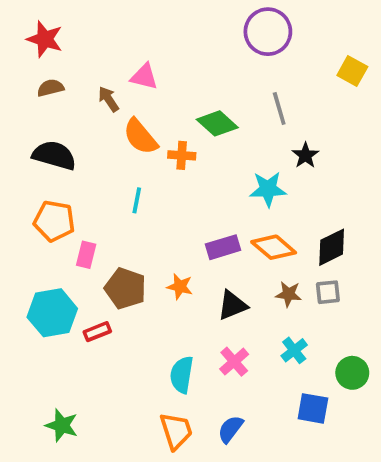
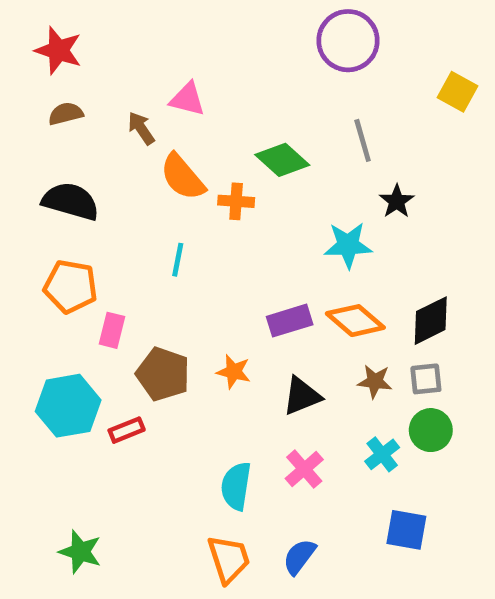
green circle: (352, 373) -> (431, 430), moved

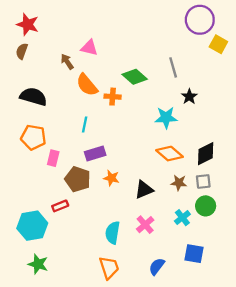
purple circle: (348, 41) -> (200, 20), moved
brown semicircle: (66, 114) -> (22, 51), moved, turned -56
purple rectangle: (290, 321) -> (95, 154), moved
cyan hexagon: (68, 406) -> (32, 226), moved
blue semicircle: (299, 557) -> (157, 266), moved

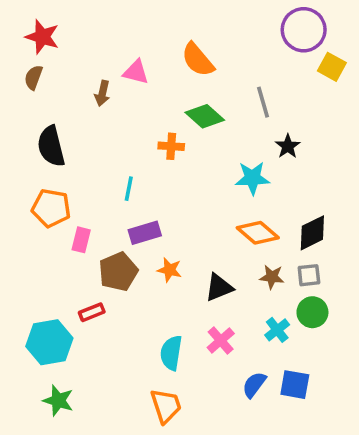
brown arrow: (67, 62) -> (102, 93), turned -133
orange semicircle: (87, 85) -> (198, 60), moved
black semicircle: (33, 97) -> (51, 146), turned -120
brown pentagon: (78, 179) -> (118, 272), turned 30
blue semicircle: (157, 266) -> (254, 385), moved

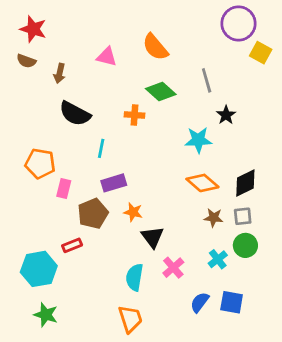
brown semicircle: (33, 77) -> (26, 61), turned -90
brown arrow: (102, 93) -> (60, 73), moved
black semicircle: (51, 146) -> (75, 114), moved, turned -48
black triangle: (219, 288) -> (153, 237), moved, turned -45

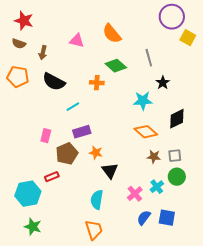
cyan line: (101, 148) -> (73, 107), turned 48
orange pentagon: (40, 164) -> (18, 77), moved
black diamond: (245, 183) -> (177, 119), moved
pink cross: (173, 268) -> (135, 194), moved

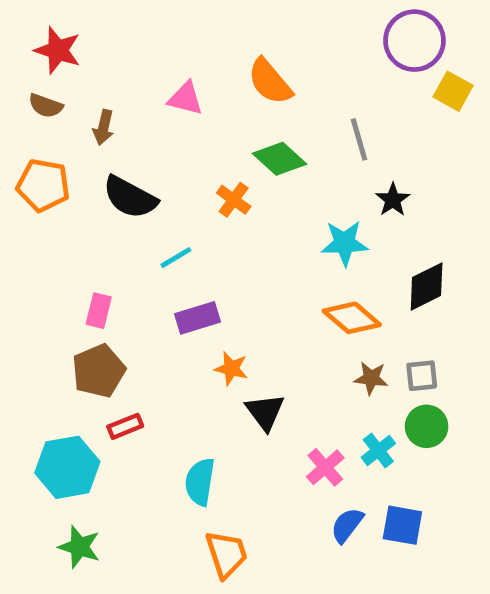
orange cross: (97, 83) -> (234, 200), turned 32
pink rectangle: (46, 136) -> (99, 311), moved
brown pentagon: (67, 154) -> (99, 371), moved
cyan semicircle: (97, 200) -> (200, 482), moved

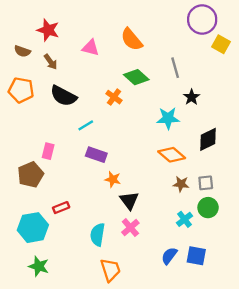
red star: (58, 50) -> (48, 30), moved
brown arrow: (103, 127) -> (51, 62), turned -49
purple rectangle: (198, 318) -> (96, 155), turned 36
brown pentagon: (99, 371) -> (31, 175), moved
pink cross: (325, 467) -> (130, 228), moved

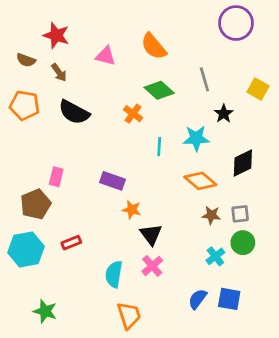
yellow square: (221, 44) -> (258, 89), moved
cyan line: (86, 125) -> (159, 147), moved, turned -56
cyan hexagon: (33, 228) -> (26, 250), moved

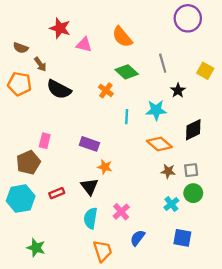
red star: (56, 35) -> (60, 28), moved
brown arrow: (59, 72) -> (40, 64), moved
black triangle: (151, 234) -> (89, 187), moved
blue semicircle: (198, 299) -> (138, 238), moved

